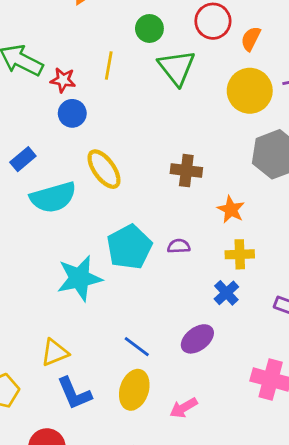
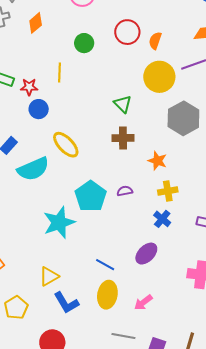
green triangle: (177, 68) -> (123, 104), moved, size x0.7

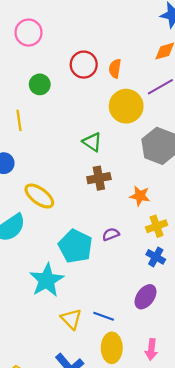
yellow triangle: (49, 276) -> (71, 319), moved, turned -35
pink arrow: (143, 302) -> (151, 349), turned -36

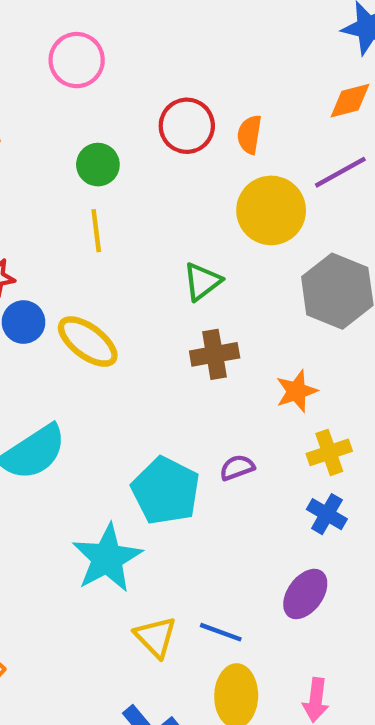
yellow line: (19, 120) -> (96, 231), moved
green triangle: (92, 142) -> (202, 282), turned 48
yellow ellipse: (39, 196) -> (88, 342), moved
orange star: (140, 196) -> (297, 391), turned -30

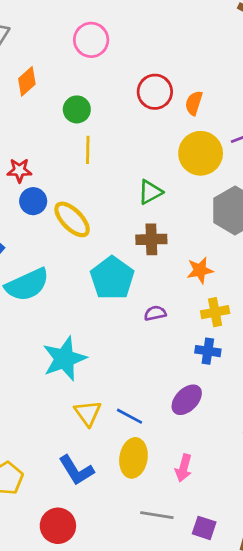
green circle: (98, 165) -> (77, 109), moved
cyan pentagon: (166, 491) -> (112, 278), moved
blue cross: (327, 514) -> (208, 351), turned -30

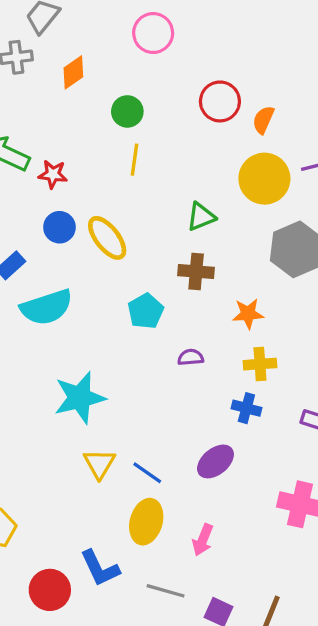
blue circle: (33, 201) -> (59, 227), moved
cyan pentagon: (112, 278) -> (146, 311), size x0.7
blue L-shape: (76, 470) -> (100, 568), moved

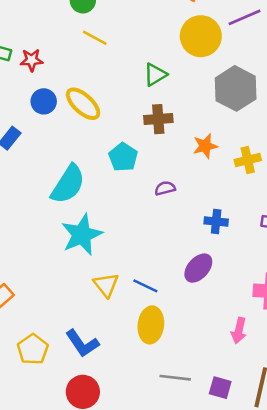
yellow line: (135, 160) -> (95, 38), turned -60
cyan semicircle: (47, 307) -> (68, 184), moved, turned -30
yellow cross: (260, 364) -> (248, 160), moved
pink arrow: (203, 540) -> (239, 331), moved
blue L-shape: (100, 568) -> (82, 343), moved

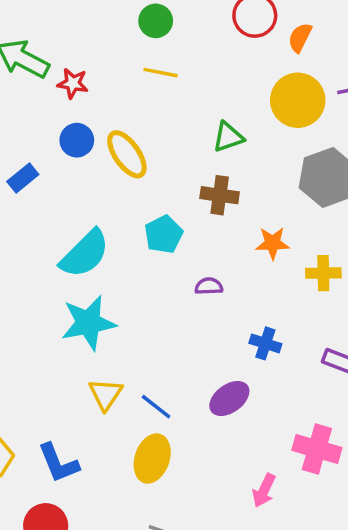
yellow line: (95, 38) -> (161, 73), turned -30

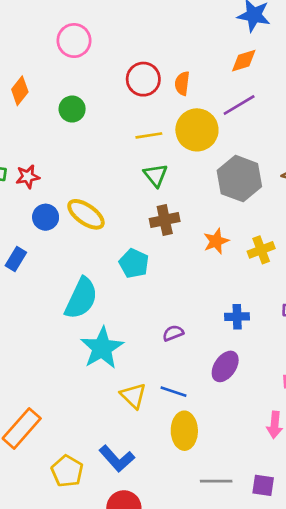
yellow line: (161, 73) -> (149, 135), moved
green triangle: (228, 137) -> (156, 175), turned -30
purple semicircle: (209, 286) -> (173, 333), moved

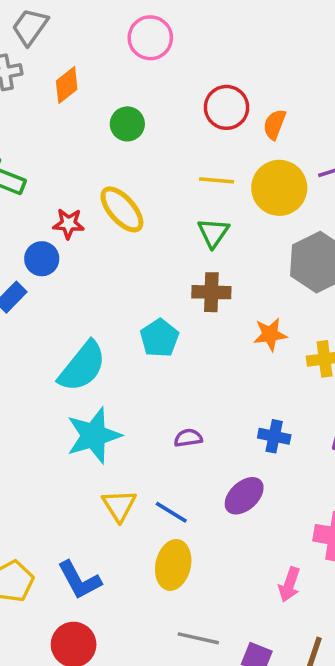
red star: (28, 177) -> (68, 224), moved
yellow ellipse: (86, 214) -> (122, 209), moved
blue circle: (46, 217) -> (42, 259), moved

